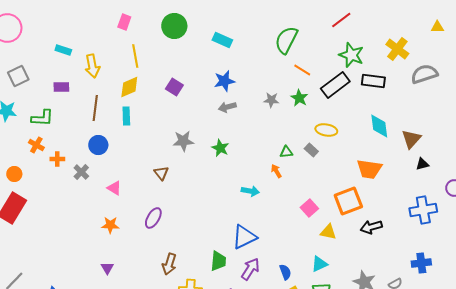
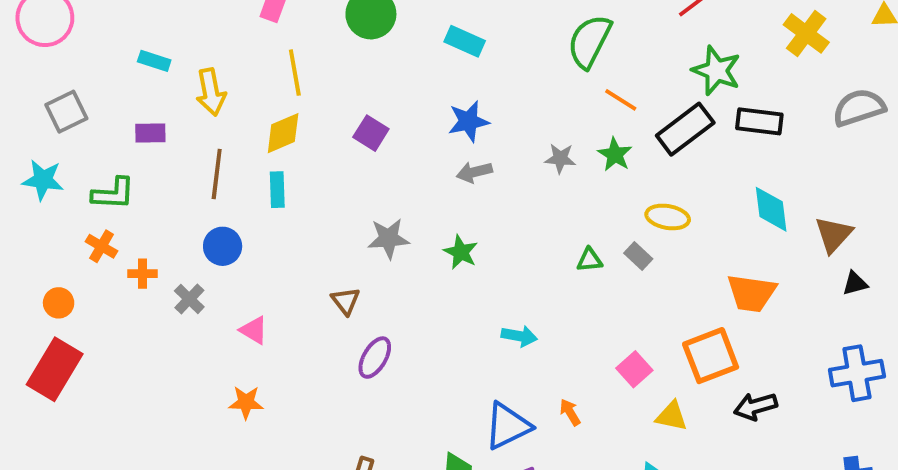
yellow cross: (397, 49) -> (806, 33), moved
orange arrow: (276, 171) -> (570, 412), moved
purple ellipse: (153, 218) -> (375, 358), moved

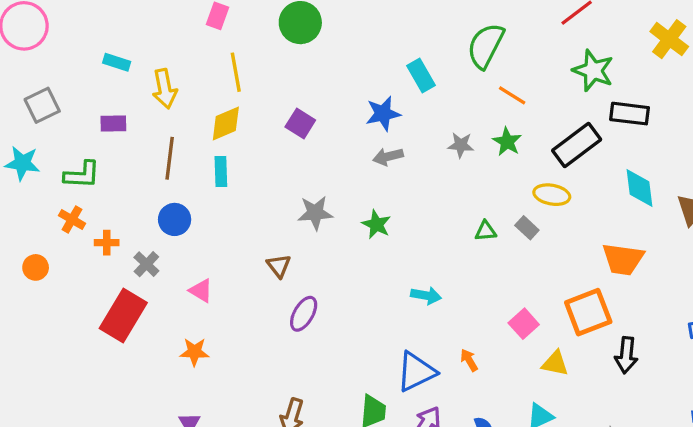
cyan rectangle: (465, 41) -> (421, 76), moved, turned 36
black rectangle: (685, 129) -> (577, 145), moved
red rectangle: (55, 369) -> (123, 315), moved
black arrow: (755, 406) -> (626, 355), turned -68

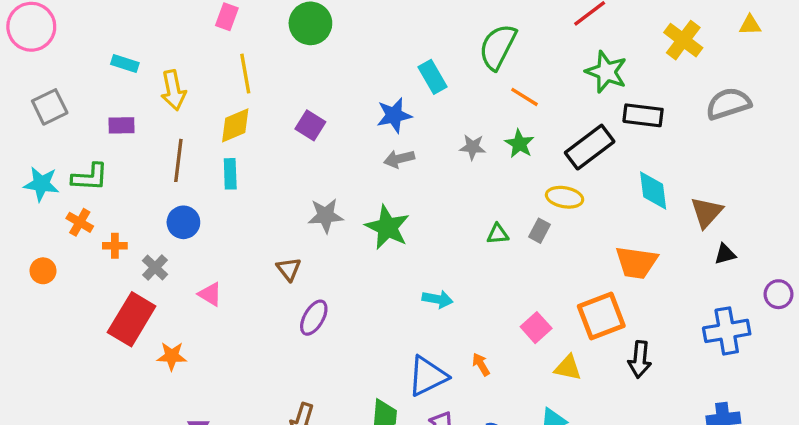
cyan star: (22, 163) -> (41, 184), moved
green star: (376, 224) -> (387, 227), size x1.5
gray rectangle: (527, 228) -> (539, 231), turned 75
orange star: (194, 352) -> (172, 356), moved

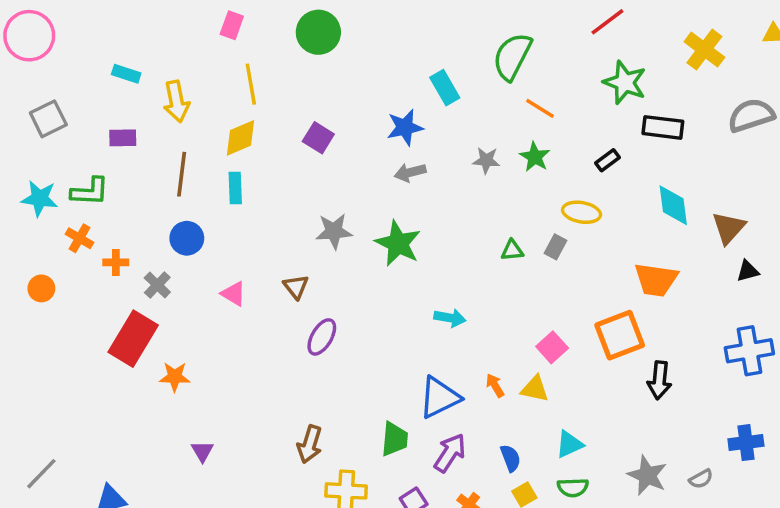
black rectangle: (590, 147) -> (607, 160), size x0.5
pink triangle: (210, 294) -> (234, 294), moved
yellow triangle: (568, 368) -> (535, 389), moved

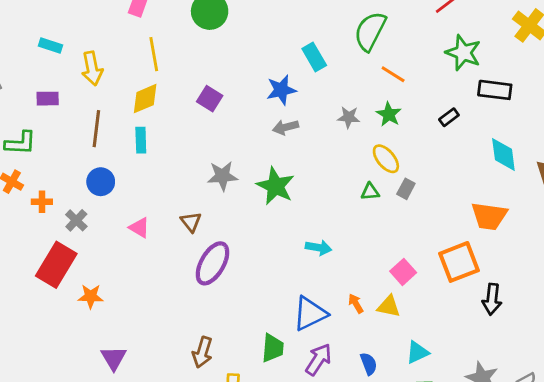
yellow ellipse: (582, 212) -> (386, 159), moved, turned 40
purple ellipse: (322, 337) -> (212, 263), size x1.4
purple triangle: (202, 451) -> (114, 358), size x1.4

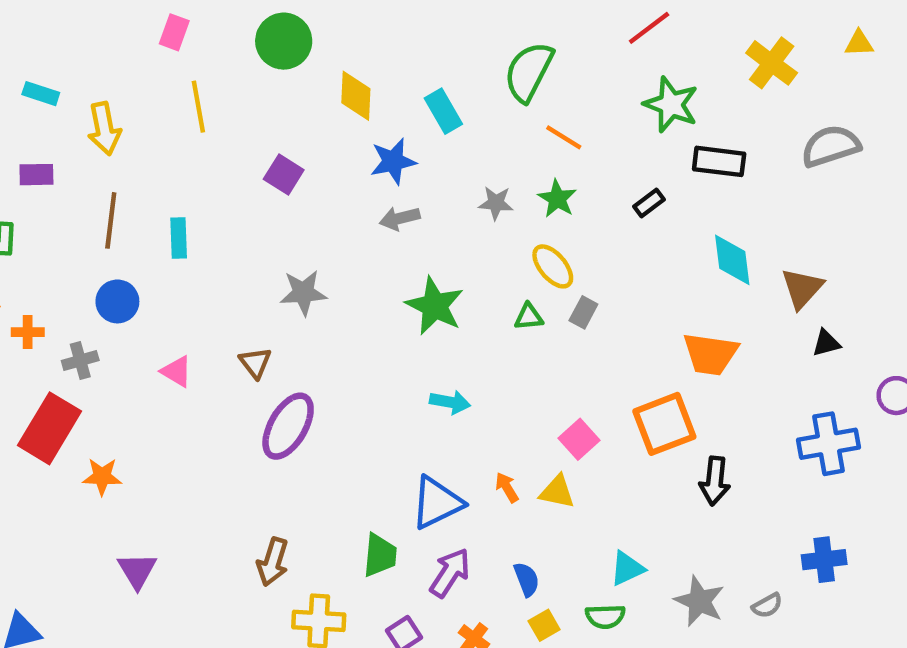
yellow diamond: (145, 99) -> (356, 96), moved, turned -64
green star: (276, 186) -> (435, 306), moved
gray cross: (76, 220) -> (80, 361), turned 30
cyan triangle: (417, 352) -> (627, 568), moved

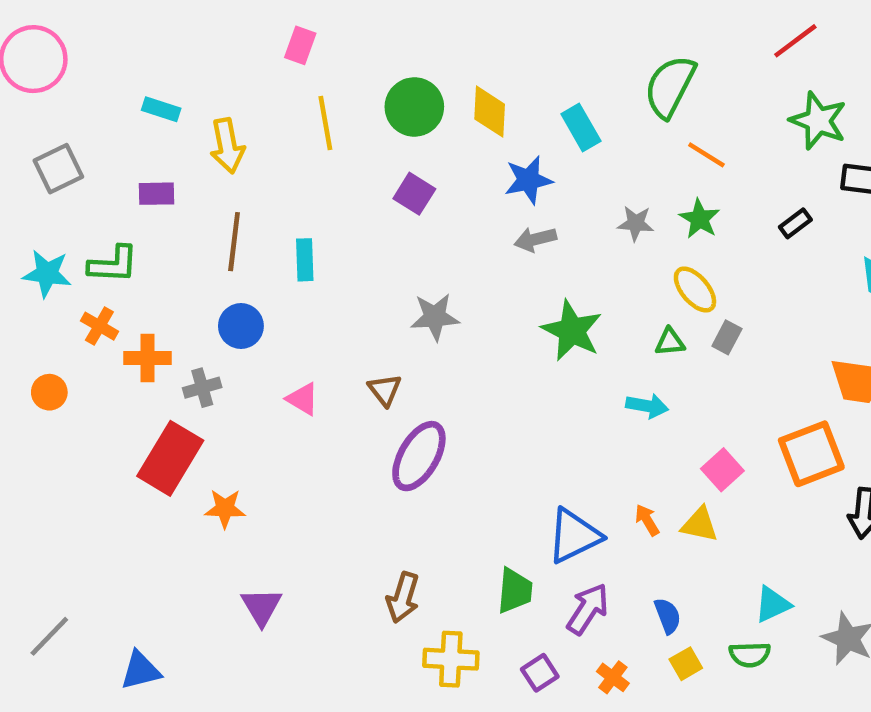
green circle: (284, 41) -> (414, 107), moved
orange cross: (28, 332) -> (147, 358), size x1.4
cyan arrow: (450, 402) -> (647, 406), moved

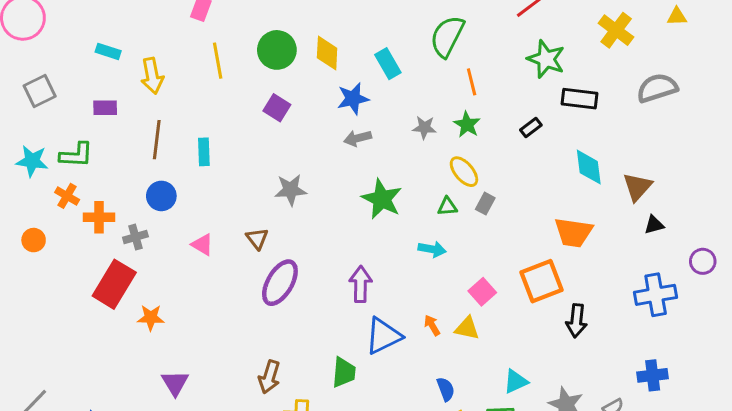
orange line: (706, 155) -> (472, 82), turned 44
purple arrow: (588, 609) -> (361, 284), moved, turned -32

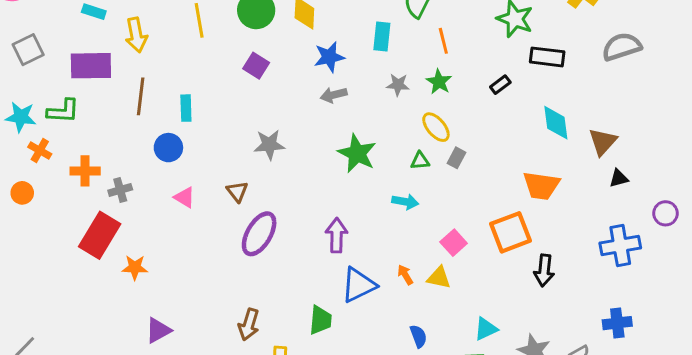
cyan rectangle: (388, 64) -> (382, 36), moved, turned 36
purple rectangle: (105, 108) -> (91, 66), size x1.8
orange cross: (67, 196) -> (40, 150), moved
blue circle: (161, 196) -> (168, 148), moved
purple triangle: (175, 383) -> (158, 330), turned 32

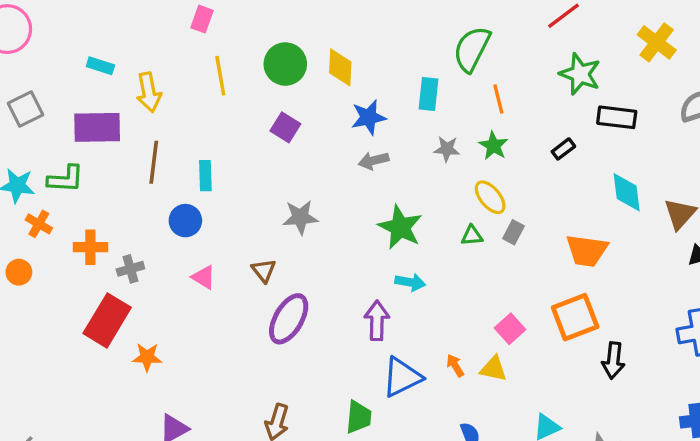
orange trapezoid: (541, 186) -> (587, 251), moved
cyan arrow: (405, 202) -> (410, 282), moved

